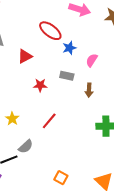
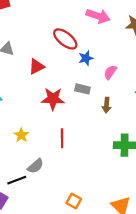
red star: (40, 85) -> (53, 99), size x1.5
red line: (49, 121) -> (62, 138), turned -42

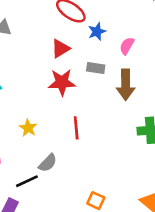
red triangle: (37, 67) -> (60, 49), moved
brown arrow: (107, 105) -> (126, 85), size x1.6

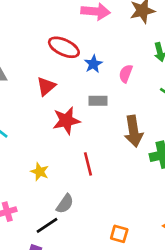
red triangle: (60, 49) -> (46, 86), moved
brown arrow: (126, 85) -> (134, 131), moved

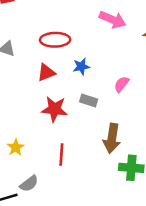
red ellipse: (64, 47) -> (55, 40), moved, turned -44
blue star: (93, 64) -> (81, 67), moved

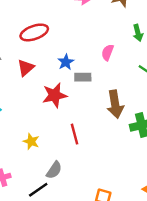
blue star: (81, 67) -> (66, 62), moved
red triangle: (46, 73) -> (26, 68), moved

